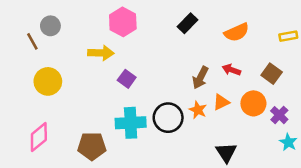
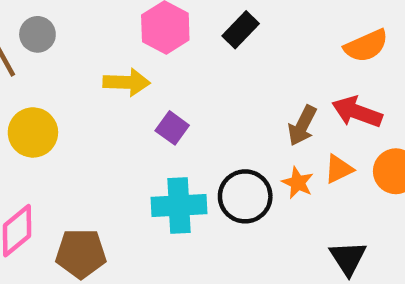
black rectangle: (187, 23) -> (241, 30), moved
red arrow: (231, 70) -> (357, 112), size x1.5
brown pentagon: (92, 146) -> (81, 253), moved

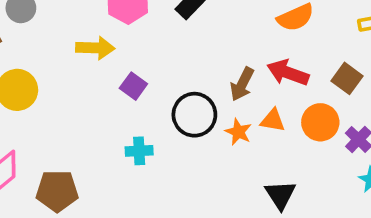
orange triangle: (339, 169) -> (273, 120), turned 36
black circle: (245, 196) -> (194, 115), moved
cyan cross: (179, 206) -> (139, 151), size x0.6

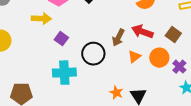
orange triangle: (273, 120) -> (134, 57), turned -48
orange star: (238, 132) -> (116, 93), moved
cyan cross: (139, 151) -> (64, 73), size x1.6

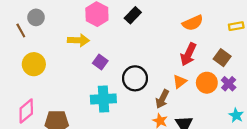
red arrow: (142, 32) -> (188, 54), turned -85
brown arrow: (118, 38) -> (162, 99), moved
purple cross: (179, 67) -> (229, 84), moved

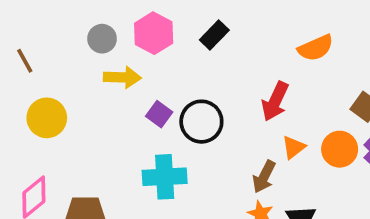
gray circle: (36, 17) -> (102, 39), moved
red arrow: (188, 54) -> (275, 101), moved
black circle: (135, 78) -> (201, 122), moved

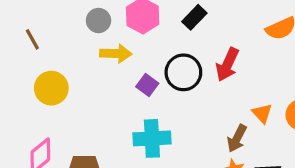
red arrow: (275, 101) -> (227, 65), moved
black circle: (201, 122) -> (183, 72), moved
orange triangle: (294, 147) -> (262, 113), turned -35

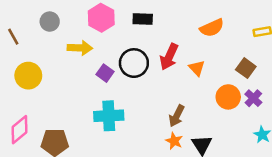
black rectangle: (194, 17) -> (143, 19), turned 48
gray circle: (98, 20) -> (50, 22), moved
orange triangle: (262, 113) -> (197, 68), moved

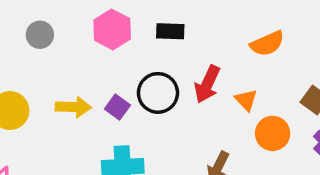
yellow arrow: (80, 48) -> (73, 107), moved
orange circle: (228, 97) -> (273, 133), moved

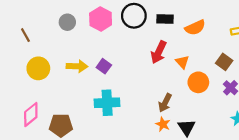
black rectangle: (170, 31) -> (165, 19), moved
gray circle: (40, 35) -> (67, 22), moved
black circle: (158, 93) -> (134, 16), moved

